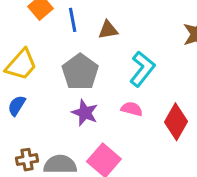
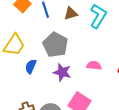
cyan L-shape: (142, 69) -> (98, 16), moved
blue semicircle: (17, 106) -> (31, 66), moved

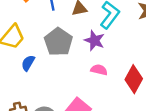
purple star: (62, 72) -> (94, 40), moved

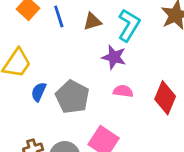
gray pentagon: (58, 42) -> (72, 97), moved

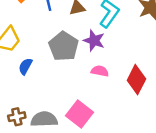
gray pentagon: (72, 97) -> (64, 46), moved

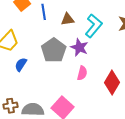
pink semicircle: (100, 71) -> (82, 73), turned 88

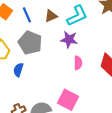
cyan L-shape: (94, 26) -> (77, 16), turned 40
gray pentagon: (54, 50) -> (30, 43), moved

